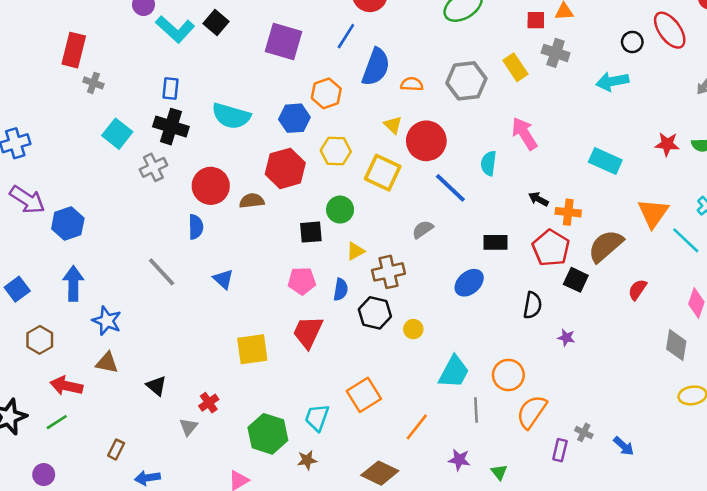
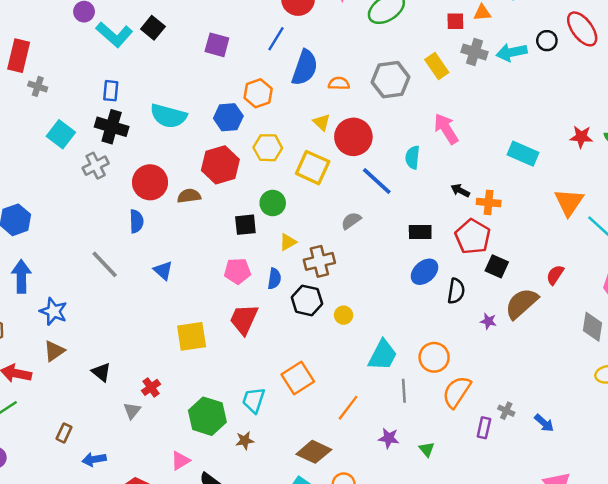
purple square: (283, 42) -> (217, 45), size x0.7
cyan arrow: (612, 81) -> (512, 52), moved
brown semicircle: (606, 246) -> (522, 303), moved
blue ellipse: (469, 283) -> (425, 272), moved
brown triangle: (107, 363) -> (54, 351), turned -45

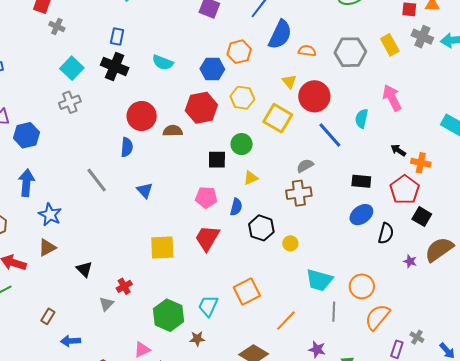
cyan semicircle: (168, 116) -> (163, 63), size x0.7
gray cross: (96, 166) -> (70, 102), moved
brown cross: (319, 261) -> (299, 193), moved
cyan trapezoid: (383, 355) -> (319, 280), turned 72

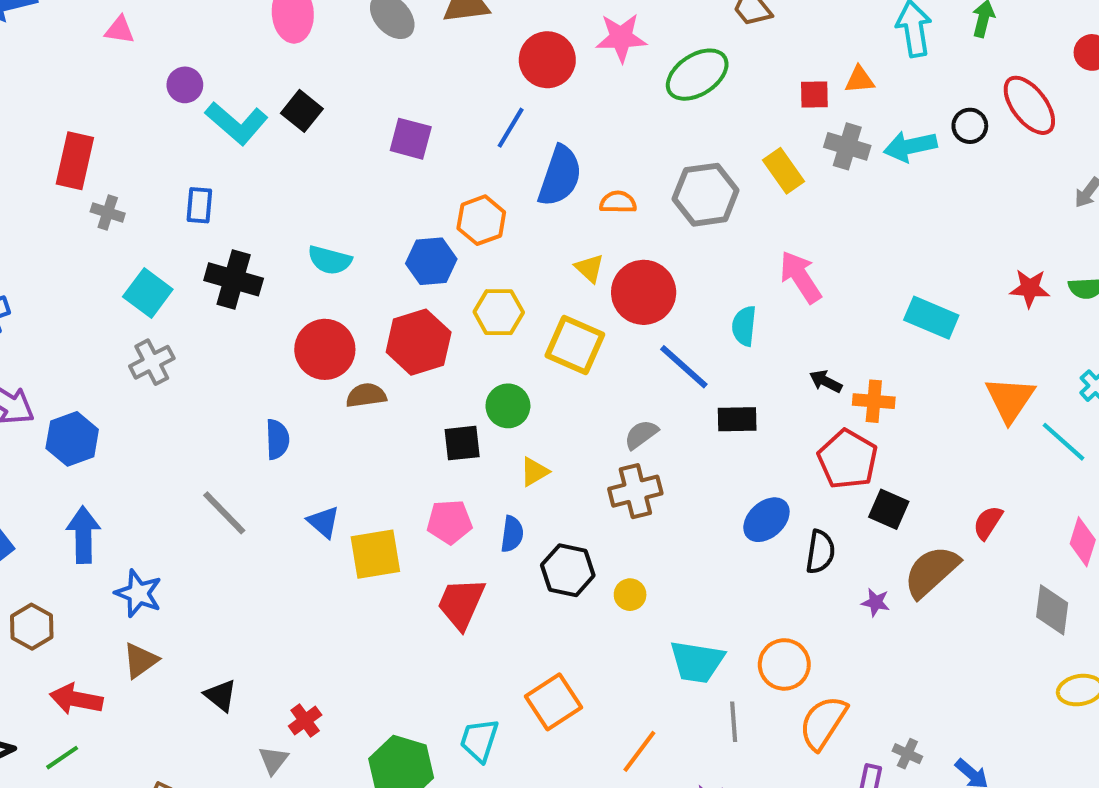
blue rectangle: (117, 37) -> (199, 205), moved
red circle: (142, 116) -> (325, 349), moved
black rectangle: (361, 181) -> (737, 419), moved
yellow square: (162, 248) -> (375, 554), moved

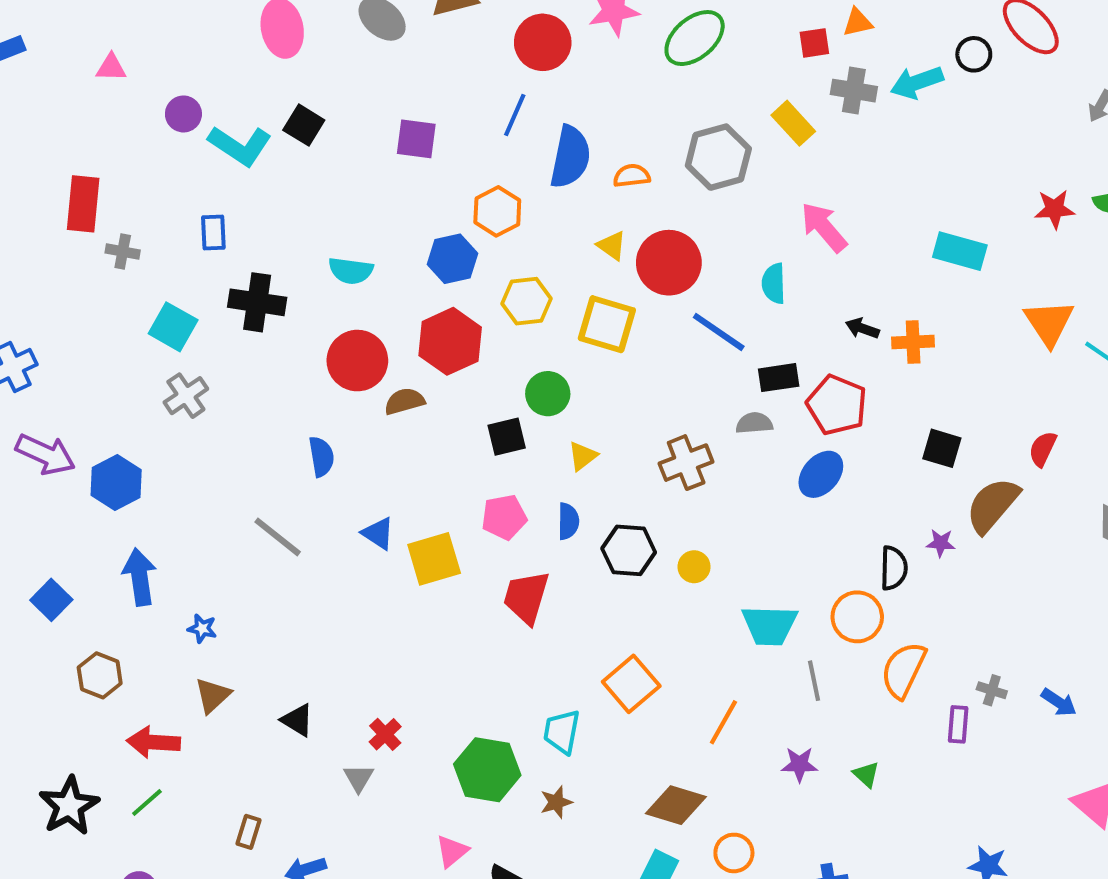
gray semicircle: (641, 434) -> (754, 423), moved, turned 39
red pentagon: (848, 459) -> (837, 405), moved
black semicircle: (820, 552) -> (894, 568), moved
blue star: (138, 593) -> (202, 629), size x0.6

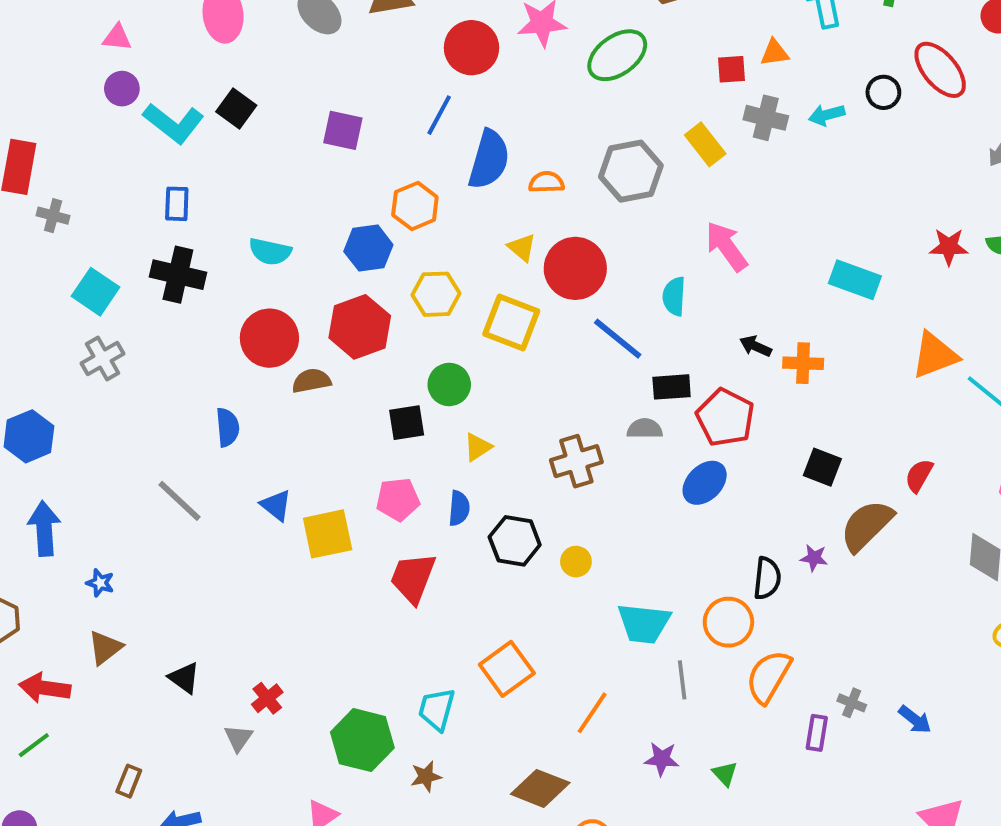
pink triangle: (111, 67) -> (117, 37), moved
cyan arrow: (917, 82) -> (827, 115), size x0.7
blue rectangle: (213, 232) -> (177, 204), moved
orange triangle: (1049, 323) -> (935, 355), turned 38

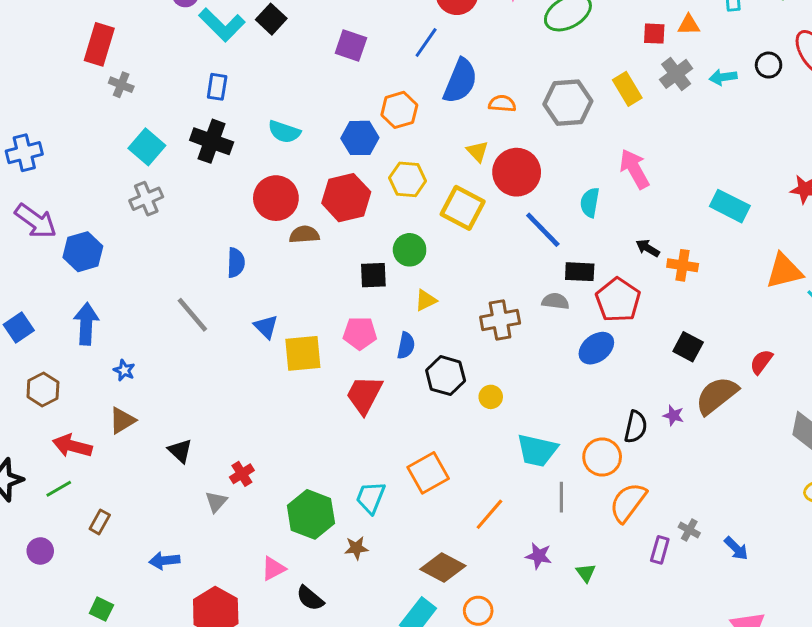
gray cross: (766, 118) -> (676, 74), turned 32
brown rectangle: (129, 781) -> (100, 522), moved

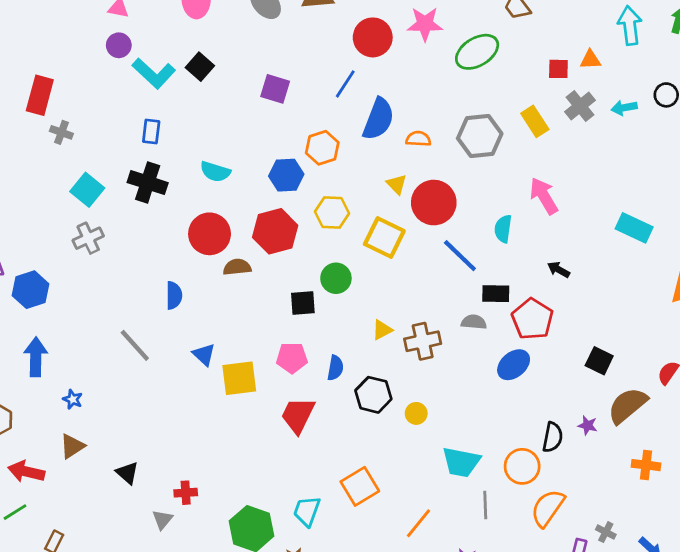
orange cross: (683, 265) -> (646, 465), moved
yellow triangle: (426, 300) -> (382, 330), moved
red cross: (242, 474) -> (186, 493), turned 30

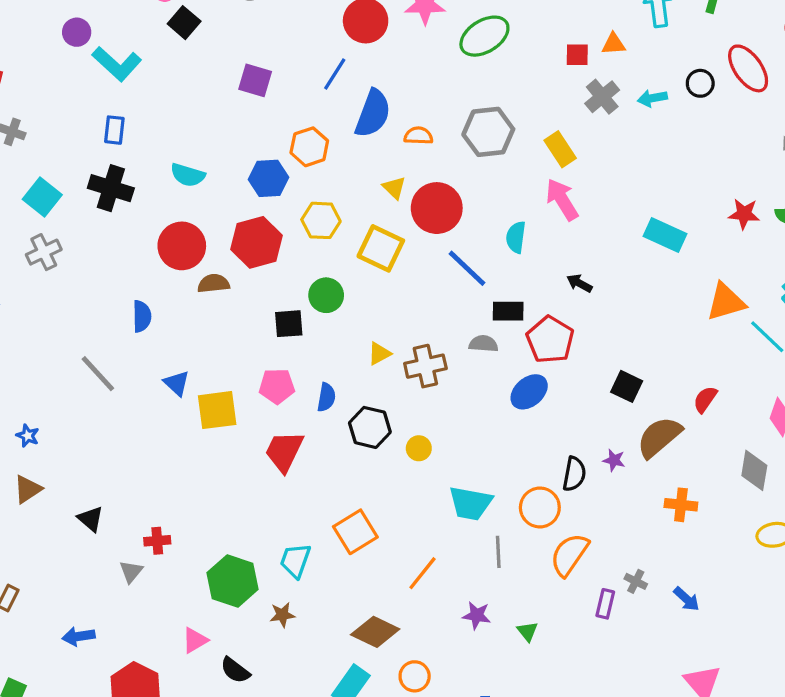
black square: (200, 67) -> (184, 23), moved
yellow rectangle: (535, 121) -> (560, 149), moved

